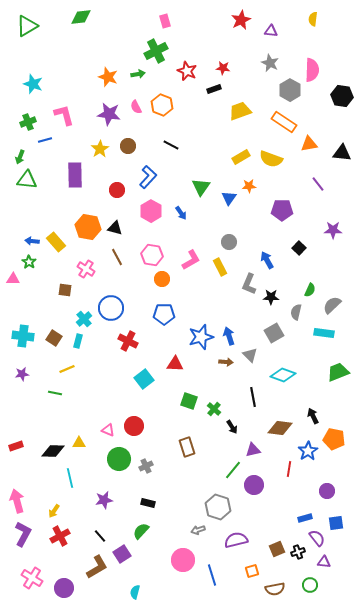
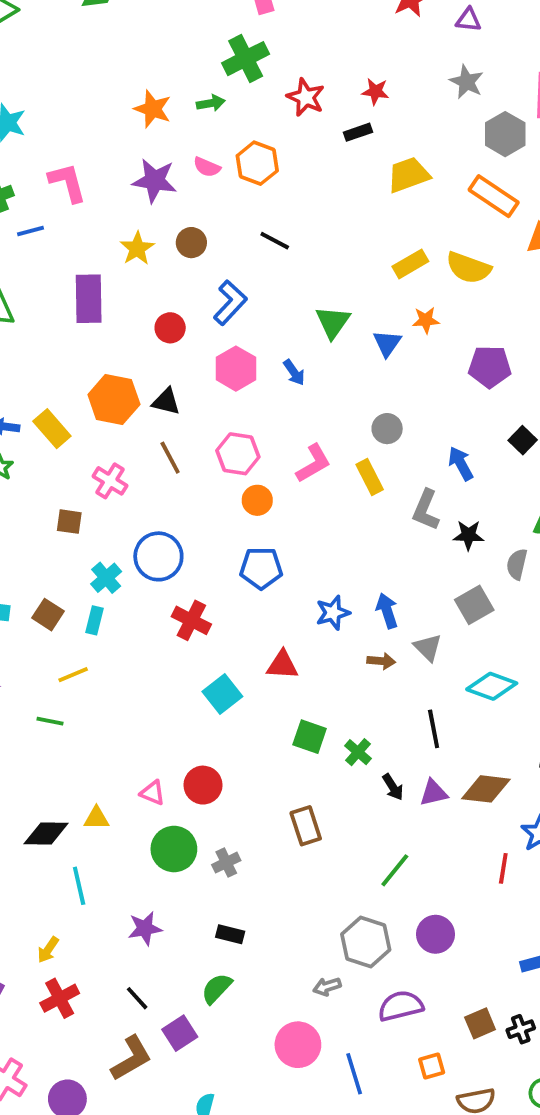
pink semicircle: (136, 107) -> (207, 167), turned -40
blue star: (201, 337) -> (333, 613), size x0.7
purple triangle: (253, 450) -> (434, 793), moved
purple circle: (254, 485) -> (435, 934), moved

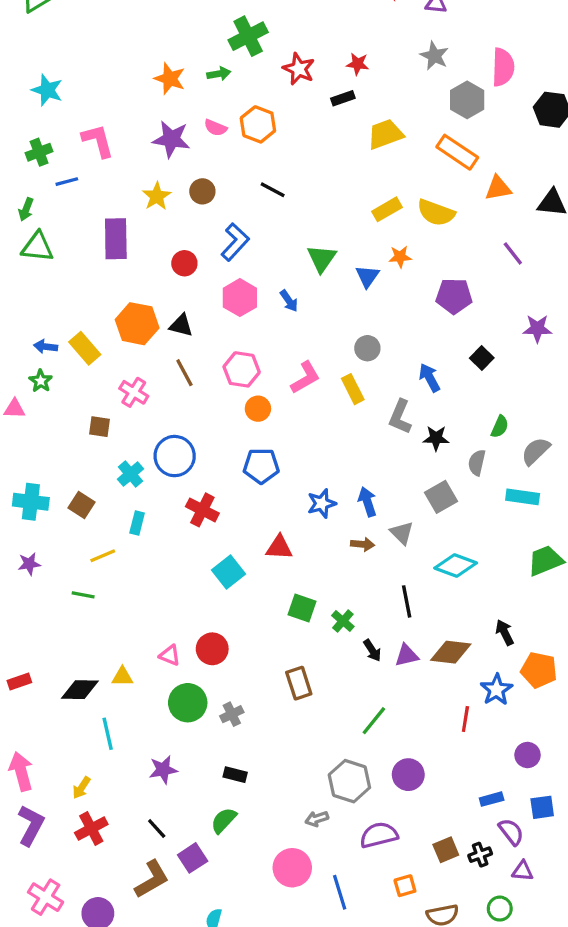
cyan rectangle: (95, 620) -> (137, 523), moved

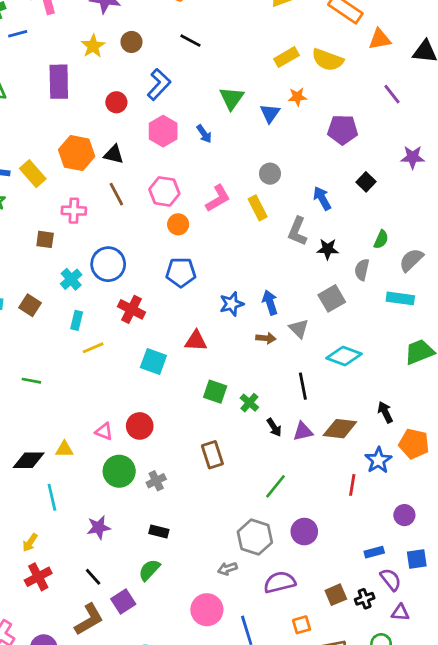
pink cross: (134, 392) -> (74, 211), turned -30
yellow line: (103, 556) -> (93, 348), moved
cyan square: (229, 572) -> (153, 361), turned -32

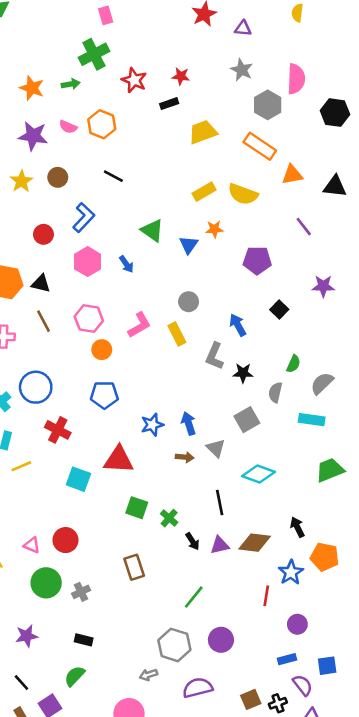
green triangle: (232, 98) -> (152, 230), turned -30
red triangle: (196, 341) -> (119, 460), size x1.4
purple circle: (404, 515) -> (297, 624), moved

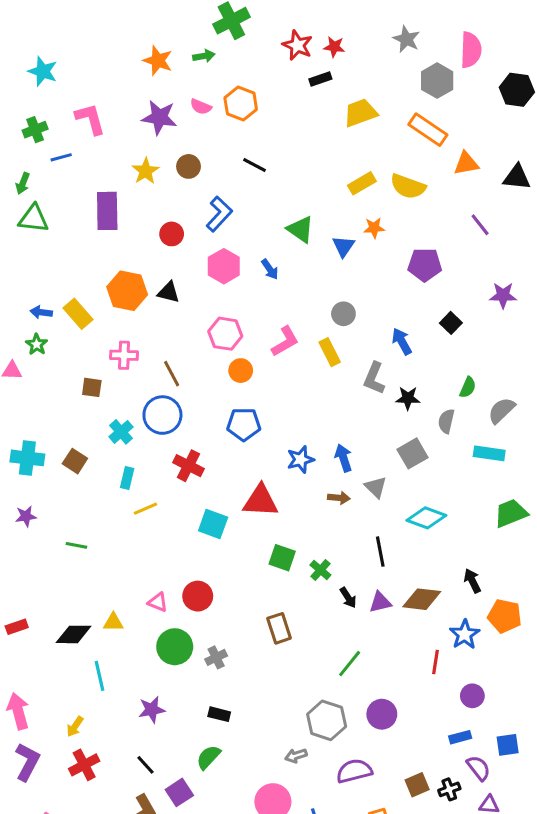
red star: (134, 80) -> (297, 45), moved
brown line: (43, 321) -> (172, 374), moved

